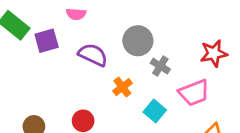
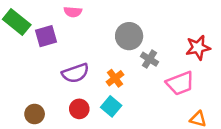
purple semicircle: (93, 55) -> (75, 73), moved, turned 136
cyan square: (155, 111) -> (111, 106), moved

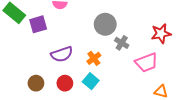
brown circle: (35, 114) -> (36, 83), moved

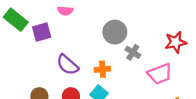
purple semicircle: (62, 54) -> (68, 65), turned 60
orange cross: (94, 58) -> (102, 69), turned 32

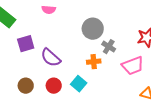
purple square: (42, 32) -> (26, 44), moved
orange cross: (102, 69) -> (94, 62), moved

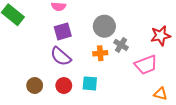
purple square: (26, 44) -> (63, 31), moved
orange cross: (94, 62) -> (100, 53), moved
cyan square: (79, 84) -> (90, 83), turned -35

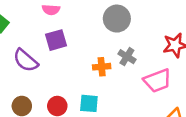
gray circle: (104, 26) -> (117, 19), moved
purple semicircle: (61, 56) -> (26, 60), moved

